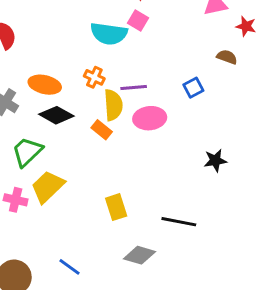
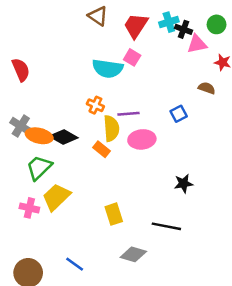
orange ellipse: (45, 85) -> (39, 136), moved
black star: (215, 160) -> (183, 183), moved

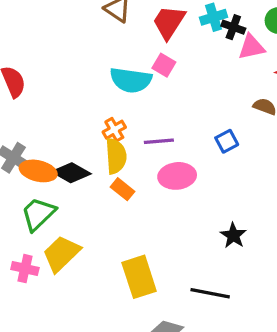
orange cross: (95, 105) -> (114, 130), turned 35
yellow semicircle: (111, 128) -> (116, 156), moved
black star: (183, 183) -> (233, 235), turned -30
yellow rectangle: (114, 214) -> (139, 277), size x1.4

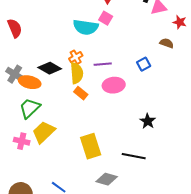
black diamond: (71, 173) -> (50, 68), moved

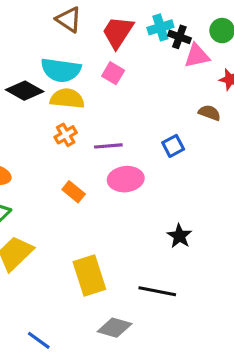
cyan semicircle: (86, 27) -> (61, 70), moved
black diamond: (50, 68) -> (25, 91), moved
yellow semicircle: (77, 73) -> (67, 99), moved, turned -80

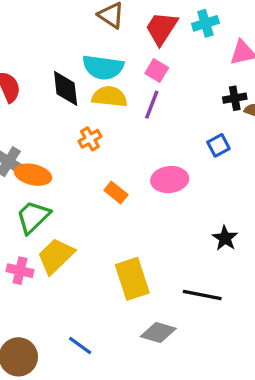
black cross: (179, 37) -> (235, 98), moved, turned -30
black diamond: (25, 91) -> (66, 88), turned 54
orange cross: (66, 135) -> (90, 139), moved
purple line: (108, 146) -> (152, 105), moved, turned -64

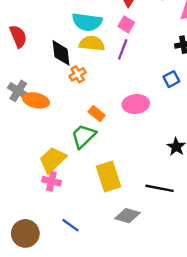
black diamond: (66, 88) -> (61, 53), moved
green trapezoid: (33, 217) -> (84, 136), moved
pink cross: (20, 271) -> (51, 181), moved

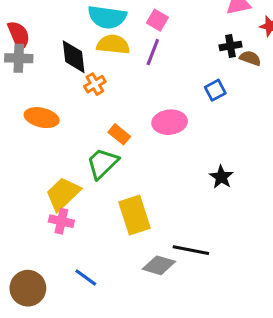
gray cross: (18, 91) -> (19, 58), moved, turned -30
black line: (160, 188) -> (191, 250), moved

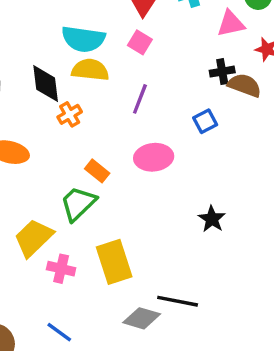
purple line: (153, 52) -> (140, 99), moved
brown semicircle: (250, 58) -> (244, 85), size x1.4
pink cross: (61, 221) -> (61, 269), moved

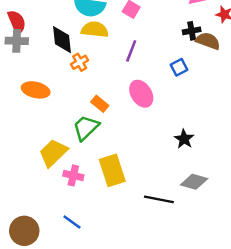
pink ellipse: (154, 157) -> (141, 94), turned 64
gray diamond: (142, 318) -> (194, 182), moved

